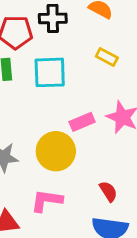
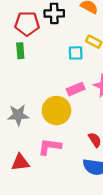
cyan square: (50, 72) -> (76, 53), moved, size x0.6

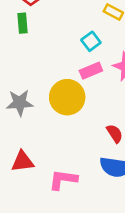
cyan square: (76, 53) -> (91, 41), moved, turned -35
pink L-shape: (50, 147) -> (63, 180), moved

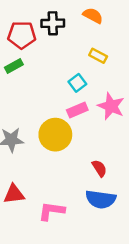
green rectangle: (22, 23) -> (14, 66), turned 66

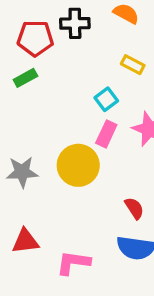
pink rectangle: (77, 110) -> (106, 134), turned -42

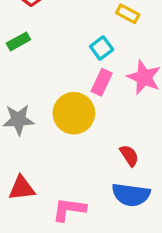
green rectangle: (25, 78) -> (18, 41), moved

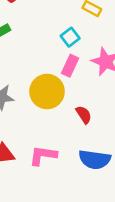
red semicircle: (129, 156) -> (84, 115), moved
pink L-shape: (69, 209) -> (43, 155), moved

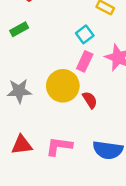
red semicircle: (84, 115) -> (90, 100), moved

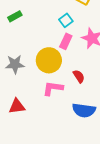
red semicircle: (90, 100) -> (79, 76), moved
pink L-shape: (59, 146) -> (53, 88), moved

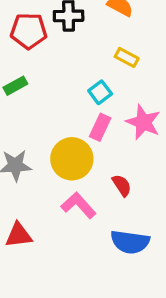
pink L-shape: (53, 88) -> (79, 205), turned 40

